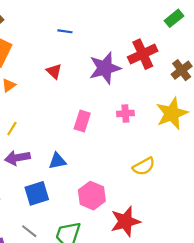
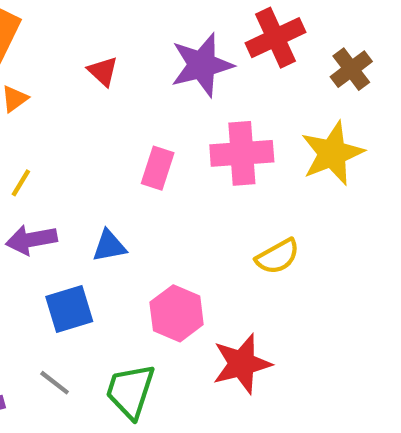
pink cross: (125, 113) -> (242, 153), size x1.8

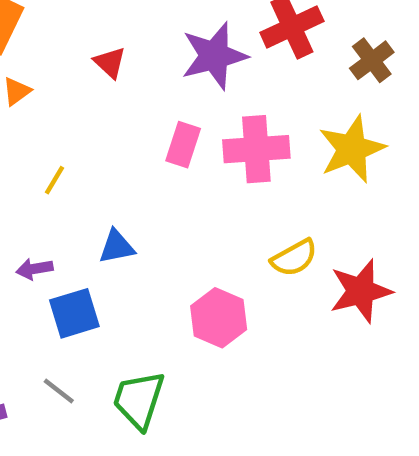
pink rectangle: (158, 168) -> (183, 145), moved
yellow line: (21, 183) -> (54, 180), moved
purple arrow: (31, 240) -> (34, 269), moved, size x0.7
pink hexagon: (177, 313) -> (219, 318), moved
red star: (242, 364) -> (361, 291), moved

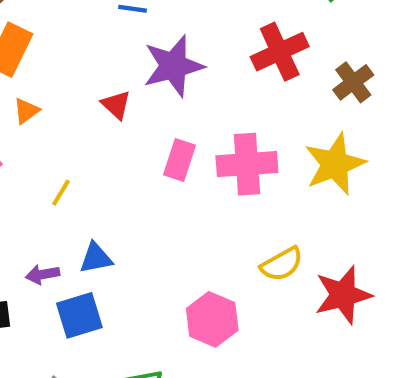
purple star: (214, 56) -> (173, 66), moved
red triangle: (110, 62) -> (116, 105), moved
blue triangle: (117, 247) -> (96, 258), moved

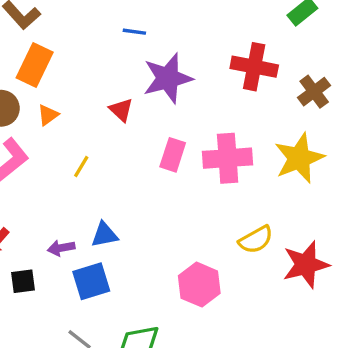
red cross: (280, 52) -> (254, 67), turned 36
yellow line: (61, 193) -> (81, 166), moved

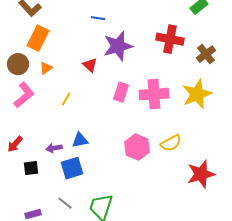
red star: (306, 265) -> (201, 174), moved
pink hexagon: (199, 285) -> (137, 147), moved

